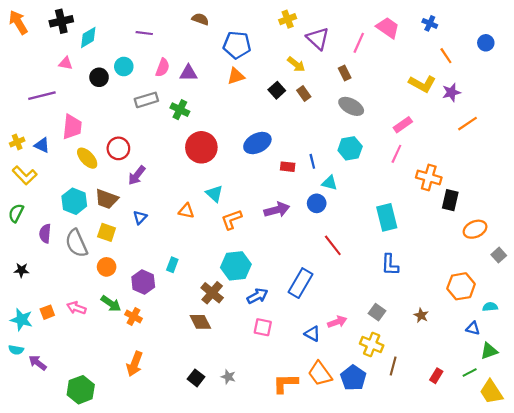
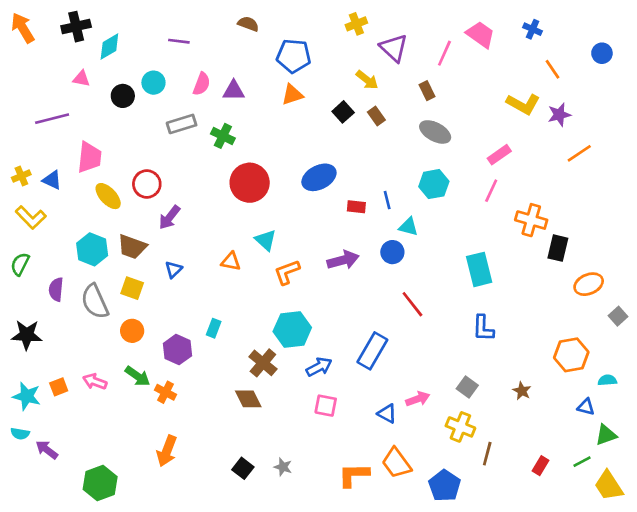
black star: (21, 270) -> (27, 335), size x1.6
blue pentagon: (353, 378) -> (444, 486), moved

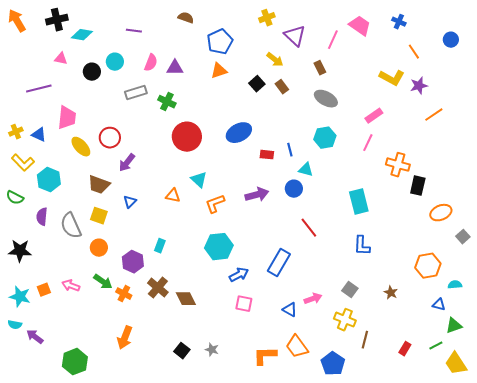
cyan diamond: (109, 47) -> (82, 35), turned 40
blue pentagon: (294, 56) -> (220, 42), turned -30
cyan hexagon: (92, 249) -> (49, 180), moved
green semicircle: (20, 264) -> (15, 198), turned -90
brown cross: (263, 363) -> (158, 288), moved

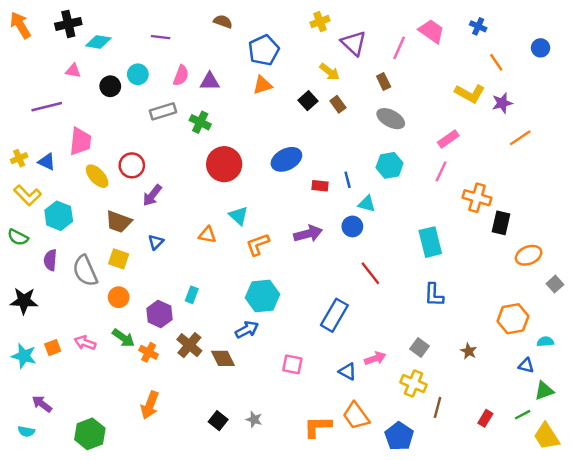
blue arrow: (239, 275) -> (247, 330), moved
cyan semicircle: (15, 325) -> (26, 431), moved

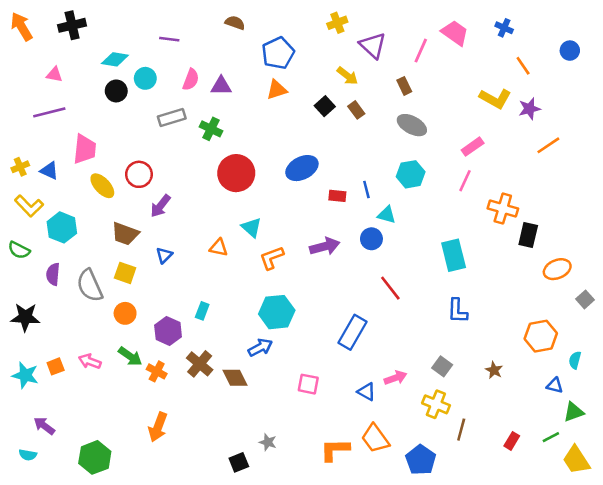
cyan diamond: (98, 42) -> (115, 59), moved
pink triangle: (73, 71) -> (54, 75), moved
cyan semicircle: (545, 342) -> (575, 360), turned -70
black square: (218, 421) -> (239, 462), moved, turned 30

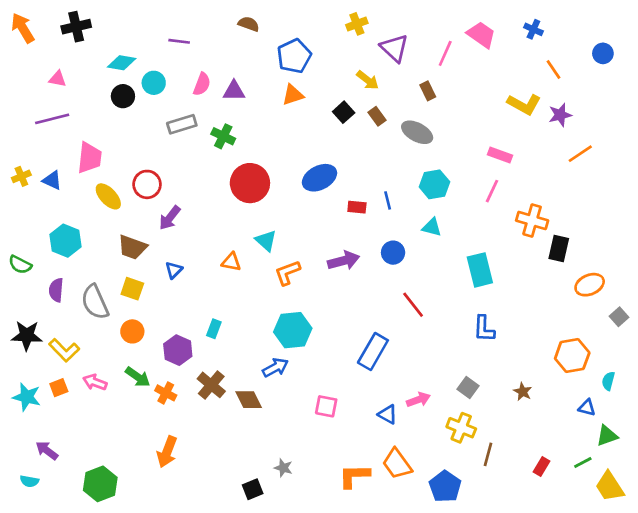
gray ellipse: (412, 125) -> (417, 132), moved
pink rectangle: (473, 147) -> (500, 155), turned 55
yellow L-shape: (29, 206) -> (64, 350), moved
cyan triangle: (387, 215) -> (432, 227), moved

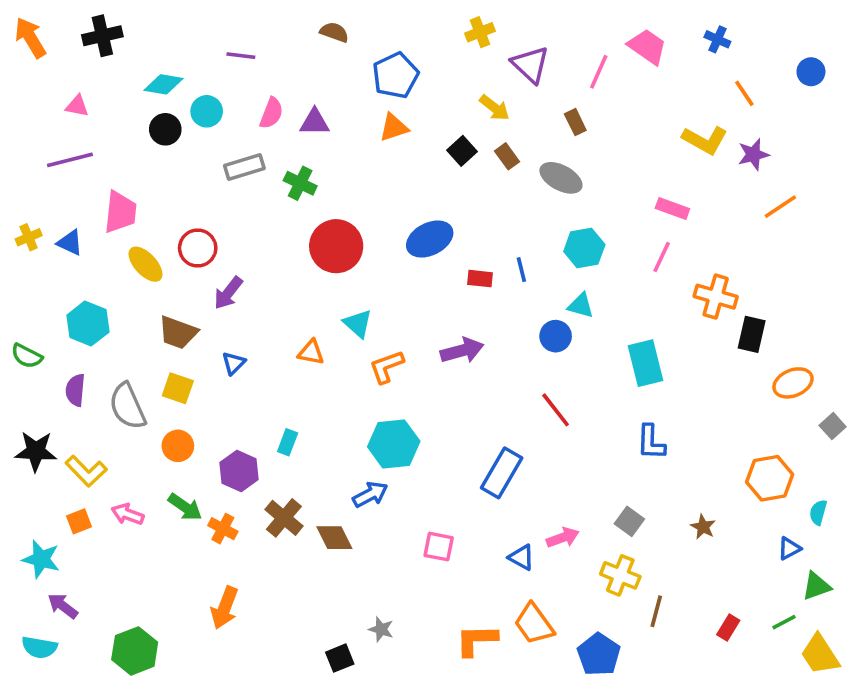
blue circle: (393, 253) -> (556, 336), moved
cyan star: (27, 397) -> (41, 559), moved
blue triangle: (587, 408) -> (789, 548), turned -42
cyan semicircle: (29, 481) -> (39, 647), size x1.4

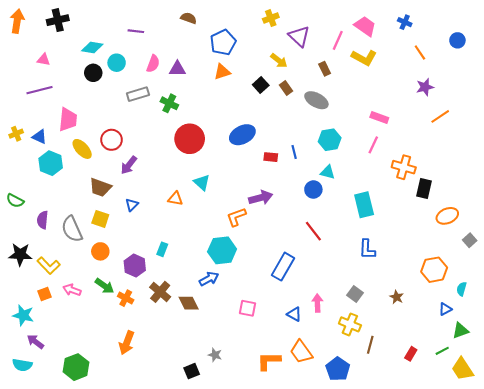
orange arrow: (30, 38) -> (17, 21), turned 40
yellow L-shape: (705, 140) -> (364, 58), moved
cyan hexagon: (88, 324) -> (51, 163), moved
orange L-shape: (386, 367) -> (236, 217), moved
pink arrow: (563, 538) -> (317, 303), turned -72

